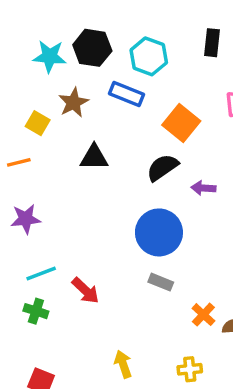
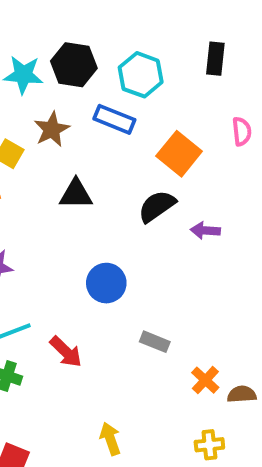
blue circle: (159, 232) -> (106, 283), moved, size x0.7
yellow cross: (190, 369) -> (209, 445), moved

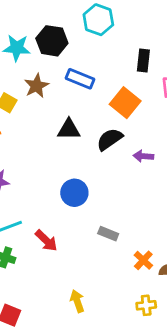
black rectangle: (215, 59) -> (143, 60), moved
cyan hexagon: (141, 75) -> (98, 20), moved
black triangle: (76, 194) -> (69, 129), moved

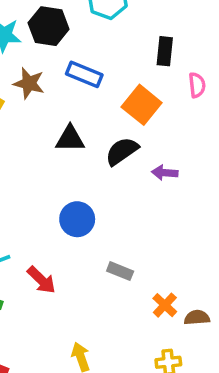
brown star: (36, 86) -> (29, 83), turned -30

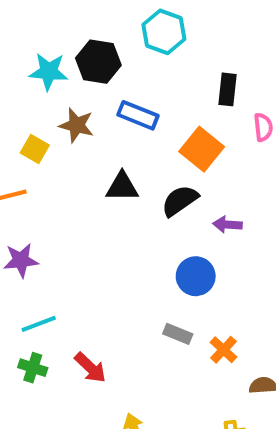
blue circle: (77, 219) -> (196, 276), moved
red arrow: (41, 280) -> (90, 368), moved
orange cross: (165, 305) -> (223, 350), moved

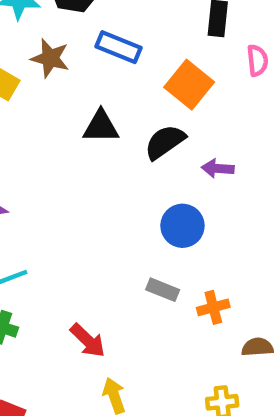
orange cross: (223, 350) -> (213, 307), turned 32
red arrow: (90, 368) -> (88, 340), moved

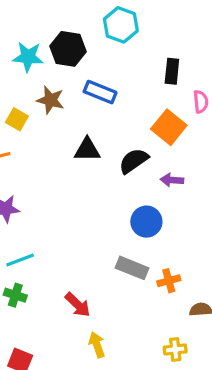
orange square: (189, 85) -> (169, 127), moved
gray rectangle: (163, 290) -> (132, 268), size x1.4

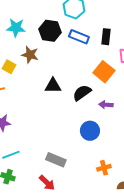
black hexagon: (68, 49) -> (50, 31), moved
blue rectangle: (100, 92) -> (79, 37), moved
gray rectangle: (132, 268) -> (56, 160), moved

